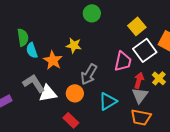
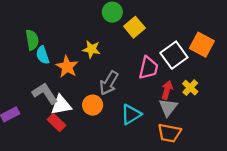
yellow square: (137, 26) -> (134, 27), moved
red rectangle: (71, 120) -> (57, 122), moved

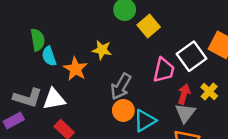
gray L-shape: (45, 93) -> (28, 98), moved, turned 140
white triangle: (61, 105) -> (54, 99), moved
orange circle: (93, 105) -> (123, 110), moved

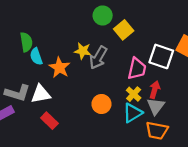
white square: (191, 56) -> (161, 56), turned -35
gray arrow: (121, 86) -> (98, 58), moved
yellow cross: (209, 92) -> (134, 94), moved
cyan triangle: (145, 121) -> (132, 113), moved

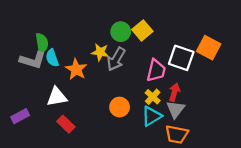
green circle: (103, 15) -> (121, 32), moved
gray L-shape: (17, 93) -> (33, 60), moved

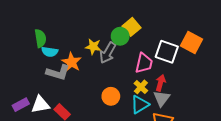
green circle: (121, 32) -> (120, 36), moved
cyan semicircle: (52, 58) -> (50, 52), turned -63
gray L-shape: (33, 60) -> (58, 72), moved
white triangle: (57, 97) -> (40, 105), moved

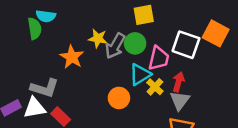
yellow square: (132, 27) -> (144, 15), turned 30
green circle: (120, 36) -> (135, 43), moved
cyan semicircle: (50, 52) -> (46, 16), moved
gray L-shape: (58, 72) -> (45, 88), moved
cyan triangle: (140, 105) -> (140, 74), moved

